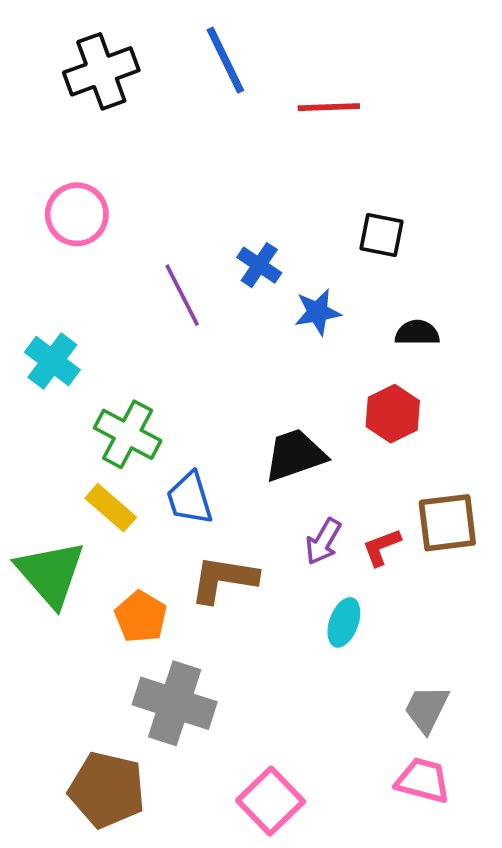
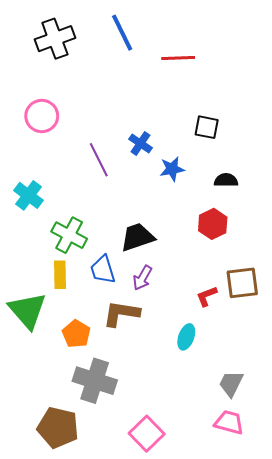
black trapezoid: (295, 455) -> (137, 237), moved
yellow rectangle: (111, 508) -> (60, 275), turned 48
purple arrow: (323, 542) -> (143, 278), moved

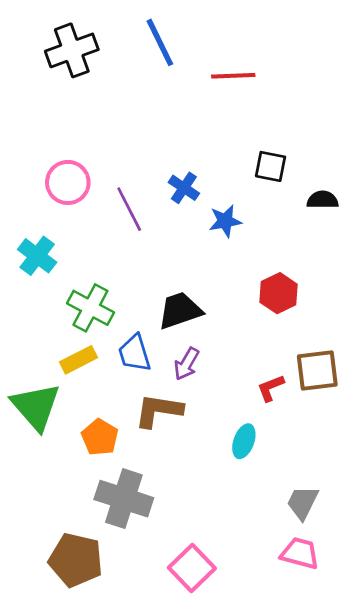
pink circle: (42, 116) -> (68, 182), moved
black semicircle: (226, 180) -> (323, 200), moved
yellow rectangle: (60, 275) -> (78, 360), turned 64

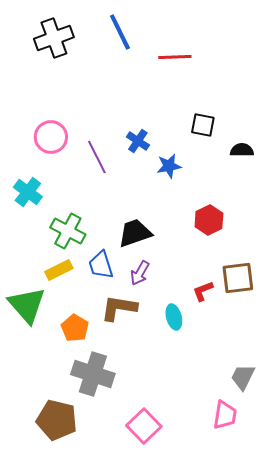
cyan ellipse: (244, 441) -> (174, 317), moved, turned -35
gray trapezoid: (303, 503) -> (243, 377), moved
pink trapezoid: (300, 553) -> (225, 415), turned 84

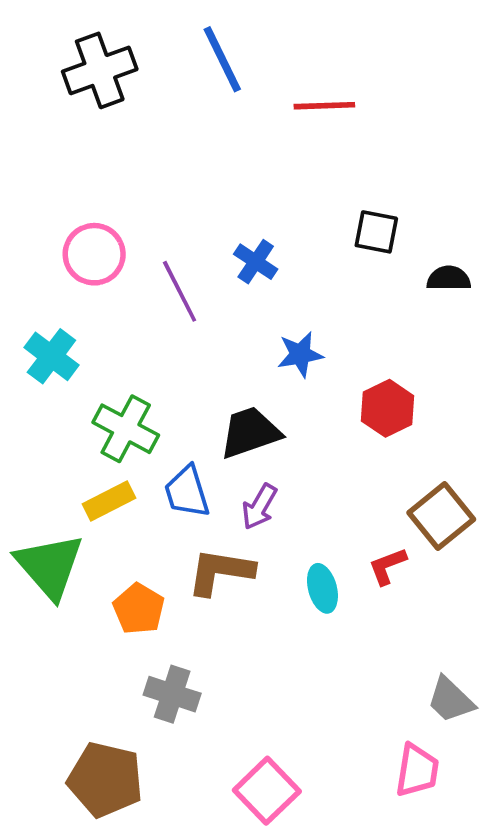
blue star: (169, 166) -> (300, 354), moved
brown square: (238, 278) -> (441, 516), turned -32
red L-shape: (203, 291) -> (387, 566), moved
gray cross: (93, 374) -> (172, 694), size x0.7
gray trapezoid: (243, 377) -> (451, 700), turned -72

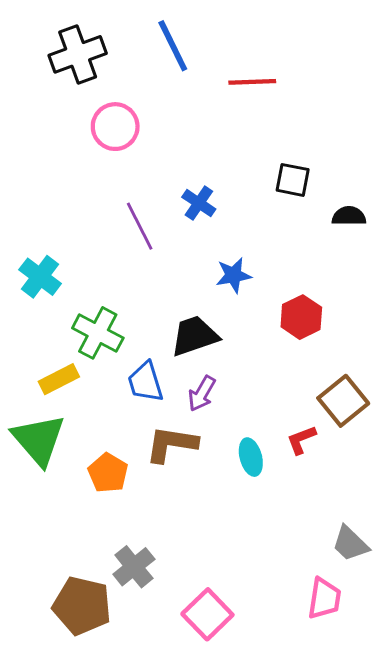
pink circle: (94, 254) -> (115, 127), moved
yellow rectangle: (109, 501) -> (59, 379), moved
gray cross: (172, 694) -> (134, 567), moved, turned 33

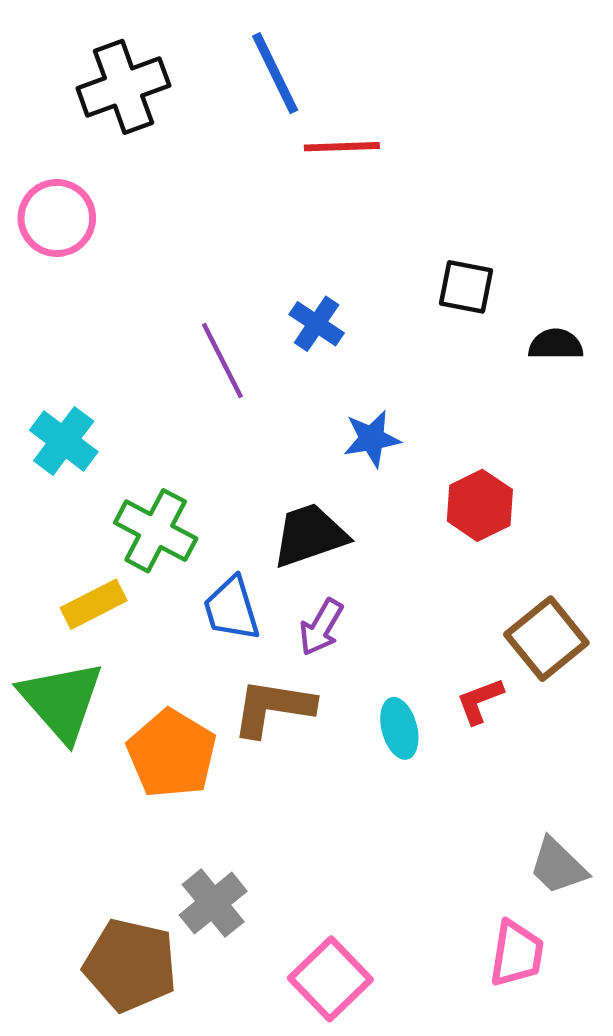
red line: (252, 82) -> (342, 147), moved
pink circle: (115, 127) -> (57, 218), moved
orange pentagon: (108, 473) -> (172, 754), size x1.4

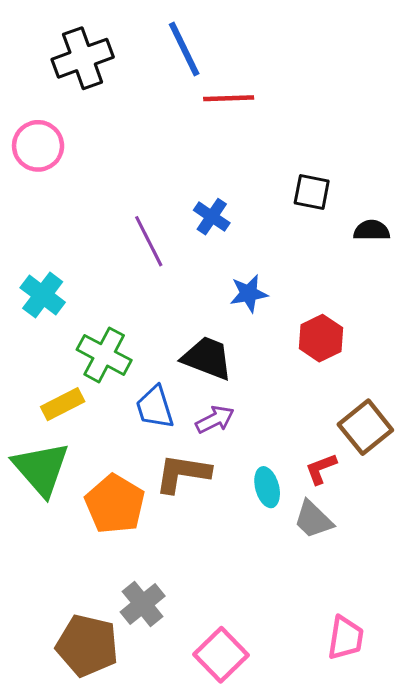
black trapezoid: (310, 535) -> (207, 358), turned 40
purple arrow: (321, 627) -> (215, 420), turned -147
gray trapezoid: (558, 866) -> (313, 519), moved

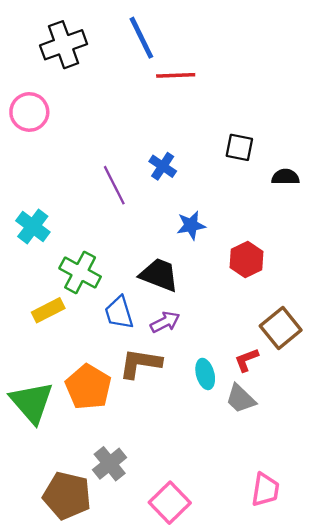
green triangle: (41, 469) -> (32, 402), moved

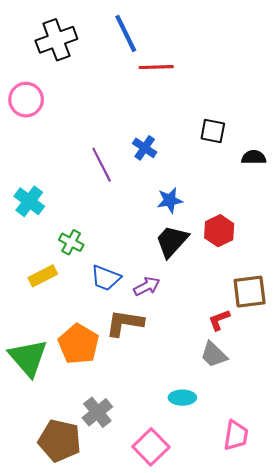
green cross: (80, 272) -> (71, 242), size x0.7
black trapezoid: (159, 275) -> (172, 241), moved, turned -69
blue trapezoid: (119, 313) -> (106, 278), turned -52
brown square: (281, 328) -> (250, 292), turned 32
cyan ellipse: (205, 374) -> (182, 398), moved, turned -75

